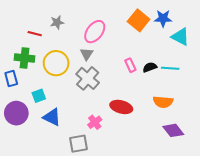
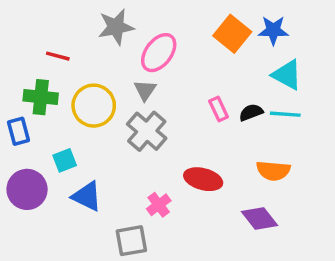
gray star: (57, 22) -> (116, 27), moved, size x1.5
cyan triangle: (180, 37) -> (287, 75), moved
purple diamond: (173, 130) -> (260, 218), moved

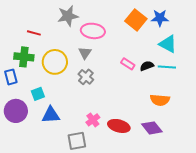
pink ellipse: (159, 53) -> (93, 31), turned 60
pink rectangle: (219, 109) -> (128, 64), turned -32
gray cross: (147, 131) -> (86, 77), size x0.7
red ellipse: (203, 179) -> (119, 126), moved
blue triangle: (87, 196) -> (51, 115), turned -30

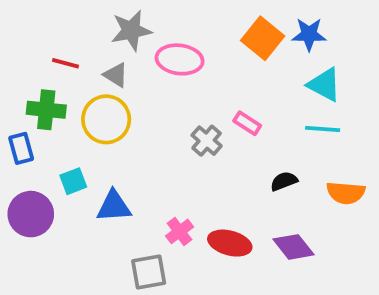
gray triangle: (85, 53) -> (116, 75), moved, turned -32
black semicircle: (147, 66) -> (284, 181), moved
gray cross: (86, 77) -> (207, 141), moved
orange semicircle: (160, 100) -> (346, 193), moved
blue triangle: (51, 115) -> (114, 206), moved

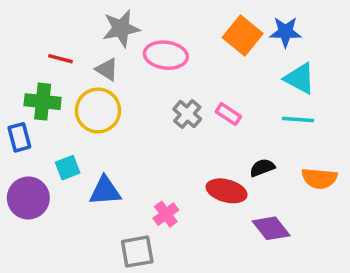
gray cross: (207, 141) -> (187, 114), moved
red ellipse: (230, 243) -> (227, 191), moved

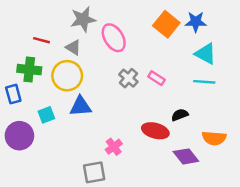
pink ellipse: (166, 55) -> (114, 38), turned 52
orange semicircle: (319, 178) -> (214, 138), moved
blue triangle: (105, 191) -> (81, 106), moved

